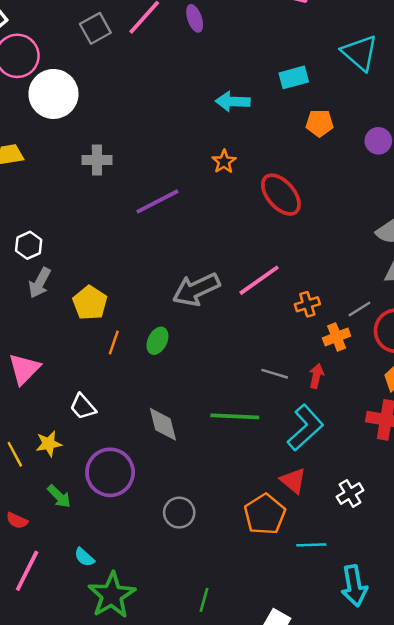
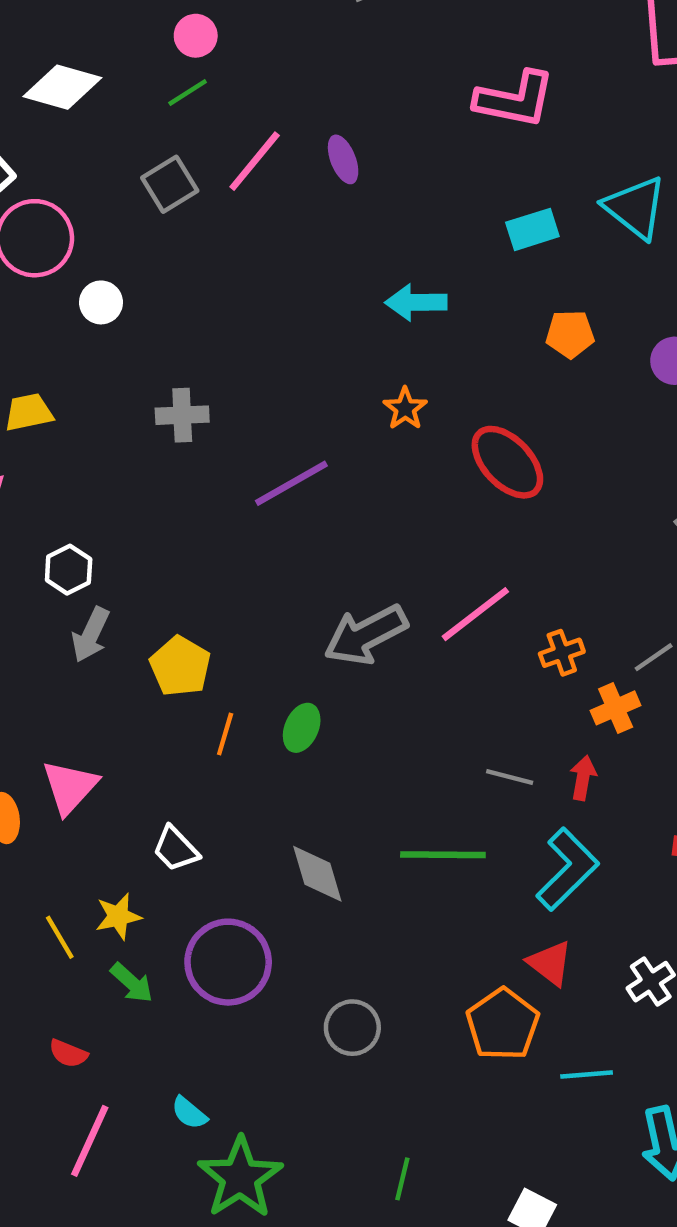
cyan rectangle: (294, 77) -> (532, 229), moved
white circle: (53, 94) -> (101, 302), size x0.5
green arrow: (59, 496) -> (132, 983), moved

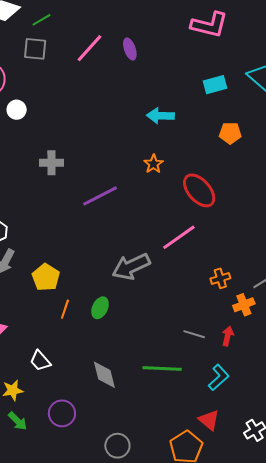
green line: (188, 93) -> (42, 20), moved
gray square: (170, 184) -> (35, 49), moved, turned 35
pink line: (475, 614) -> (179, 237), moved
cyan L-shape: (567, 869) -> (219, 377), size x0.7
purple circle: (228, 962) -> (62, 413), size x0.7

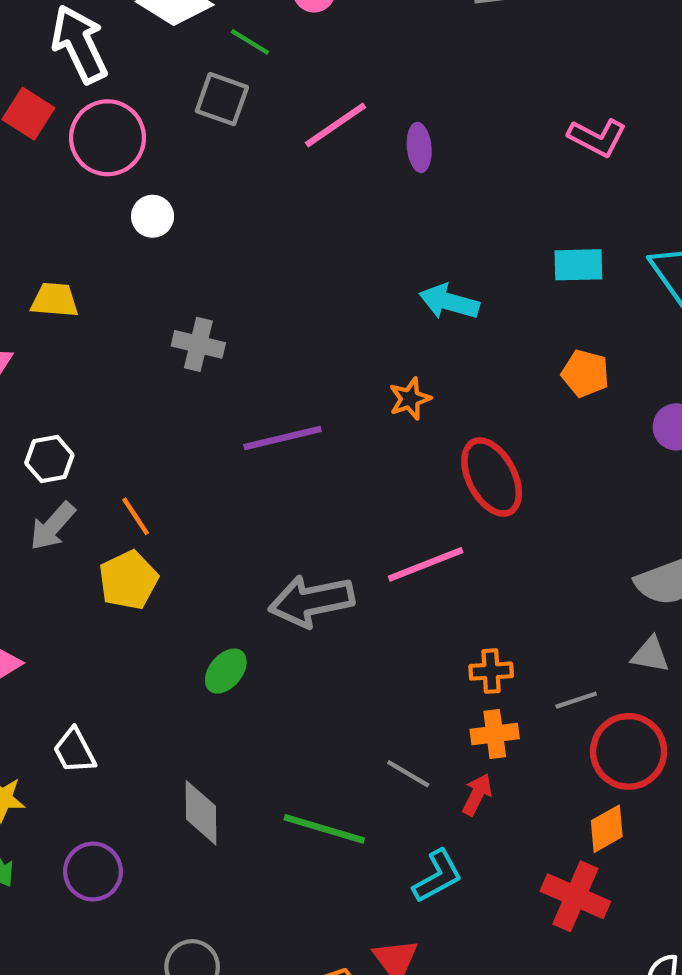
green line: (42, 20) -> (250, 42), turned 48
pink L-shape: (209, 25) -> (597, 138), size x0.7
orange cross: (244, 305) -> (495, 734), moved
orange line: (65, 309) -> (136, 516), moved, turned -66

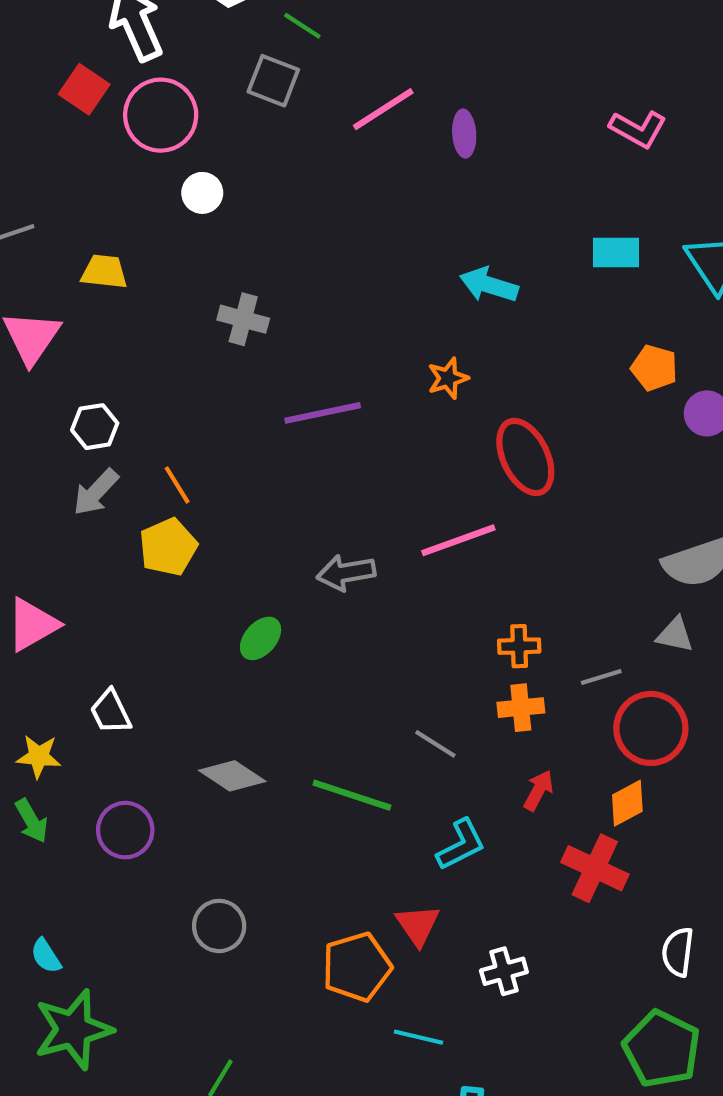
orange pentagon: (585, 373) -> (654, 368), moved
gray arrow: (311, 601) -> (346, 573), size x0.7
red arrow: (477, 795) -> (538, 790), moved
gray diamond: (201, 813) -> (232, 776), turned -58

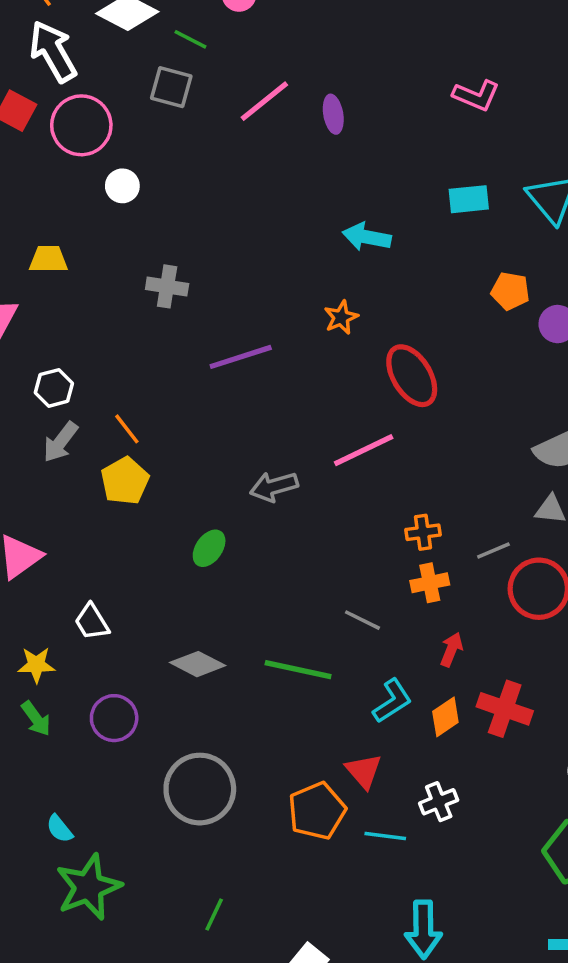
orange diamond: (627, 803) -> (445, 717), moved
gray circle: (219, 926) -> (200, 789), size x1.6
cyan line: (418, 1037) -> (385, 836), moved

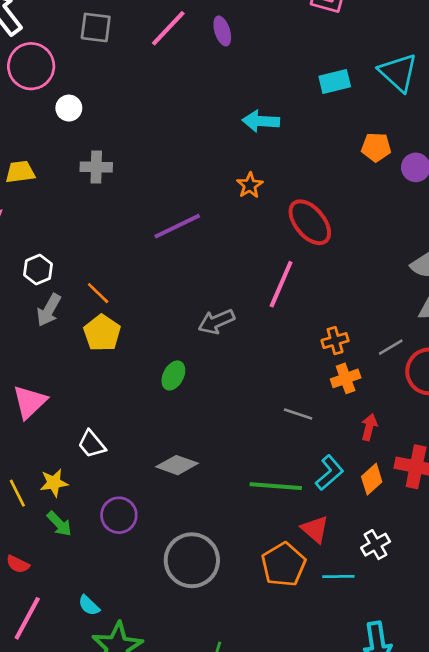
gray cross: (167, 286) -> (96, 167), moved
pink line: (364, 450) -> (281, 284), turned -33
green line: (298, 670) -> (276, 486), moved

